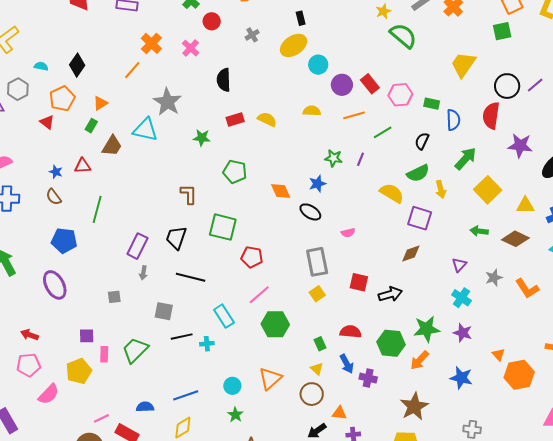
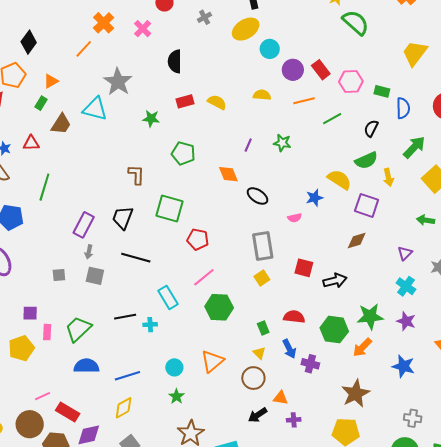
purple line: (361, 159) -> (248, 145), moved
blue star: (317, 184) -> (314, 198), moved
gray square: (164, 311) -> (95, 276), moved
blue semicircle: (145, 407) -> (86, 366), moved, size x1.4

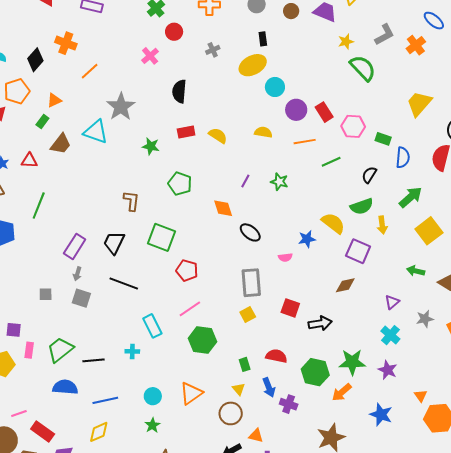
orange cross: (104, 23) -> (66, 43), moved, turned -30
black line: (125, 317) -> (93, 360), moved

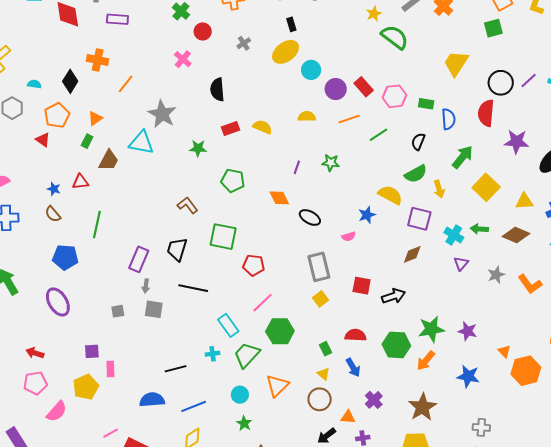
brown L-shape: (131, 201) -> (188, 205), turned -35
cyan cross: (390, 335) -> (454, 235), moved
green trapezoid: (60, 350) -> (247, 355), moved
purple cross: (289, 404) -> (374, 400), moved, turned 36

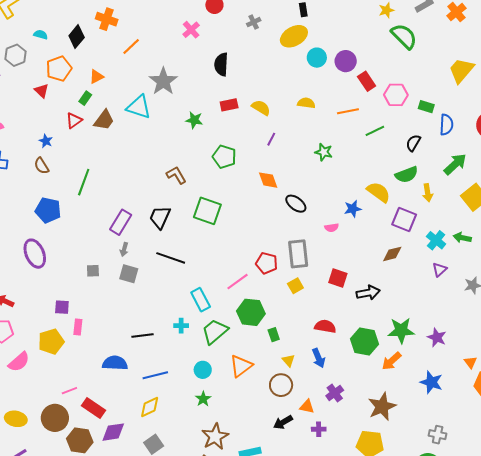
purple circle: (336, 89) -> (346, 61), moved
purple line: (297, 167) -> (271, 139), moved
red triangle: (80, 182) -> (74, 121), moved, turned -36
red pentagon: (254, 265) -> (267, 263), moved
green rectangle: (325, 349) -> (274, 335), moved

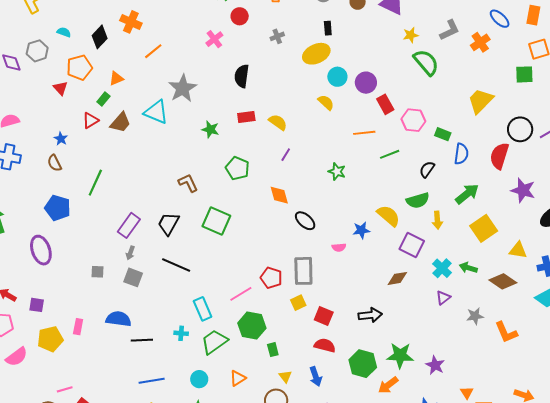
yellow semicircle: (306, 103) -> (326, 102), moved, turned 30
red square: (338, 278) -> (324, 316), moved
purple square: (62, 307) -> (37, 305), moved
blue semicircle: (115, 363) -> (118, 319), moved
orange triangle: (241, 366) -> (238, 378), size x0.7

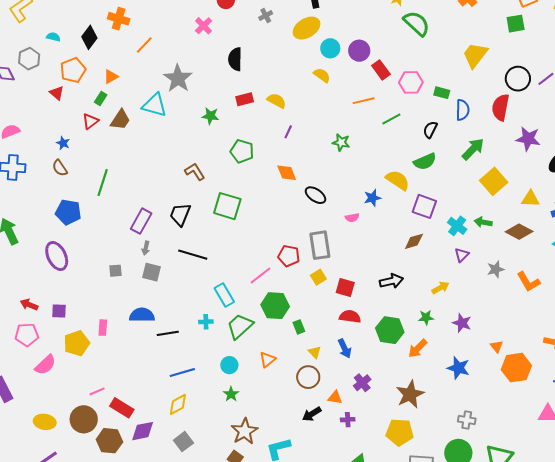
yellow arrow: (437, 220) -> (440, 288), moved, turned -108
green star: (400, 355) -> (426, 318), size x0.6

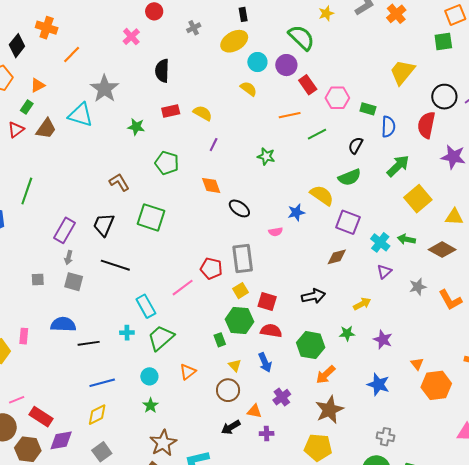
green semicircle: (417, 23) -> (301, 38), moved
green hexagon: (275, 306) -> (239, 321), moved
orange arrow: (418, 348) -> (326, 375), moved

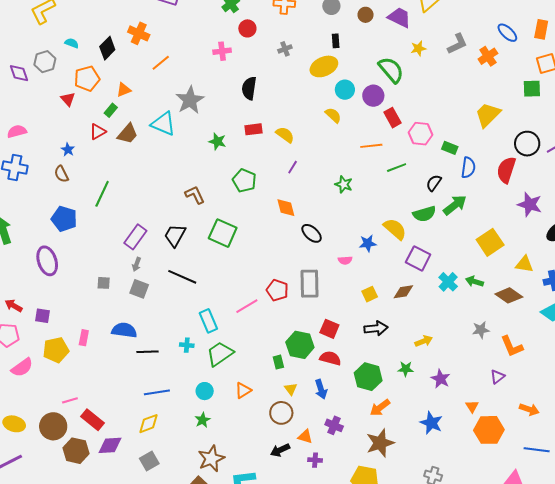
pink cross: (131, 37) -> (222, 51), turned 30
green arrow: (398, 166) -> (455, 205), moved
purple triangle: (384, 272) -> (497, 377), moved
yellow square: (240, 291) -> (370, 294), moved
purple cross: (282, 397) -> (334, 425), turned -36

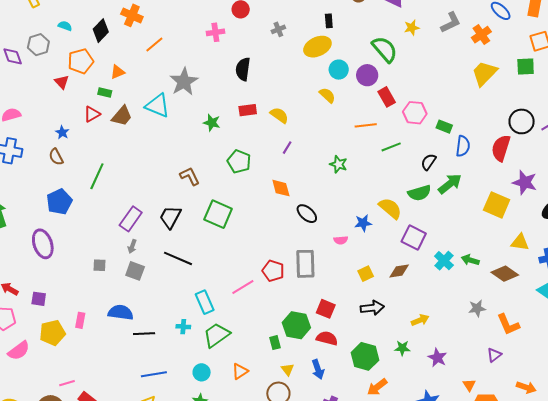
green rectangle: (111, 110) -> (105, 93), turned 64
yellow trapezoid: (488, 115) -> (484, 73), moved
blue pentagon: (64, 219) -> (59, 202), turned 30
yellow square: (490, 242) -> (497, 205), moved, turned -32

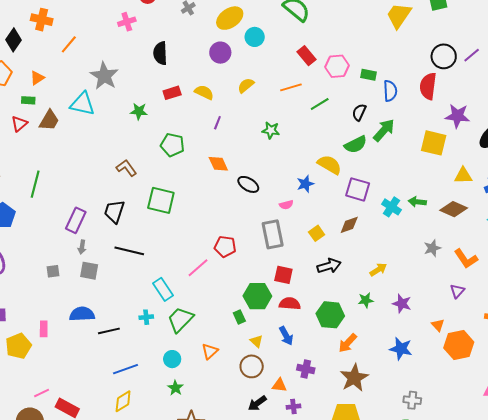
purple circle: (367, 75) -> (220, 53), moved
yellow semicircle: (327, 95) -> (246, 85), moved, turned -72
gray rectangle: (305, 264) -> (273, 234), moved

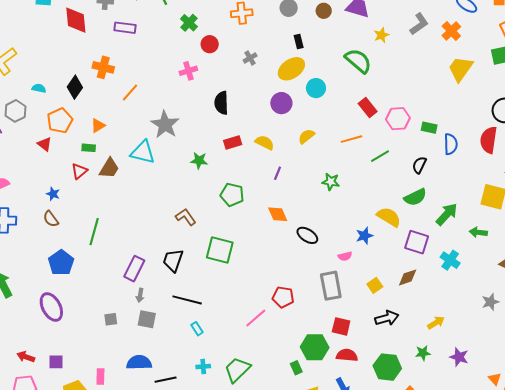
green arrow: (384, 130) -> (447, 214), moved
green arrow: (417, 202) -> (478, 232), moved
cyan rectangle: (163, 289) -> (197, 329), moved, size x0.6

